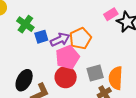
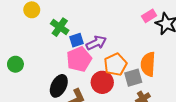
orange pentagon: (80, 38) -> (115, 65), moved
pink pentagon: (67, 57) -> (79, 59), moved
orange semicircle: (116, 78) -> (148, 64), moved

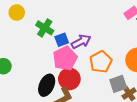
gray square: (133, 78) -> (118, 84), moved
red circle: (102, 82) -> (69, 79), moved

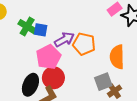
blue square: (62, 40) -> (41, 30), moved, turned 32
orange pentagon: (101, 62) -> (84, 44), moved, turned -30

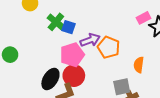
orange semicircle: (117, 57) -> (139, 65), size x0.7

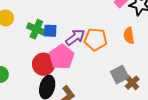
orange semicircle: (139, 65) -> (129, 36), moved
red circle: (74, 76) -> (44, 64), moved

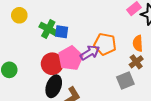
purple arrow: (75, 37) -> (90, 53), moved
brown cross: (132, 83) -> (136, 62), moved

